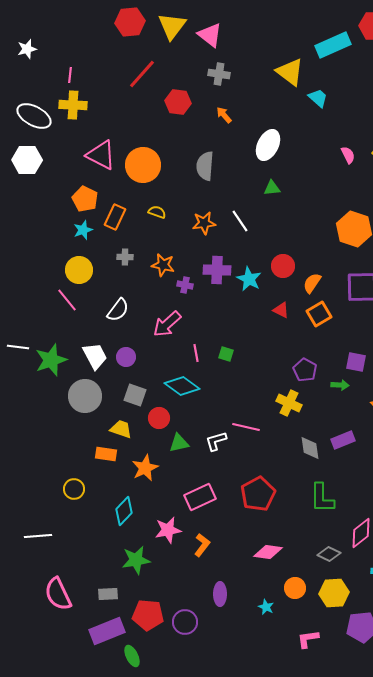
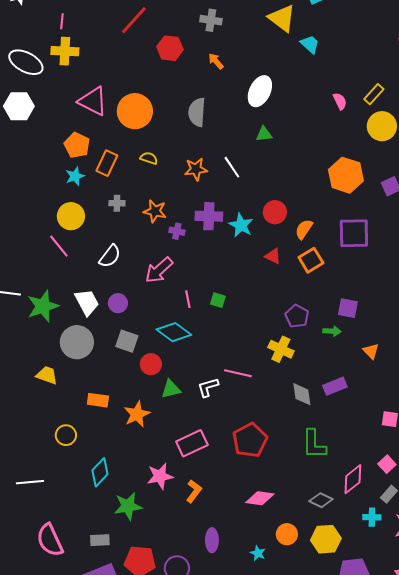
yellow trapezoid: (121, 429) -> (47, 375), moved
cyan diamond: (124, 511) -> (100, 472), moved

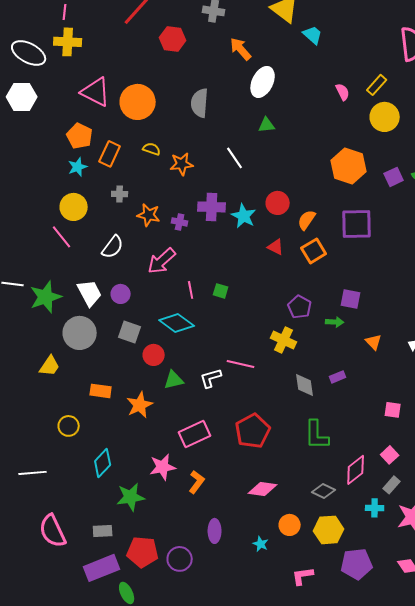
orange arrow: (216, 61) -> (241, 49), moved, size x1.4
orange star: (196, 169) -> (182, 164), moved
orange star: (155, 211) -> (149, 215), moved
yellow trapezoid: (47, 375) -> (50, 366), turned 105
purple rectangle: (335, 386) -> (338, 377), size x0.7

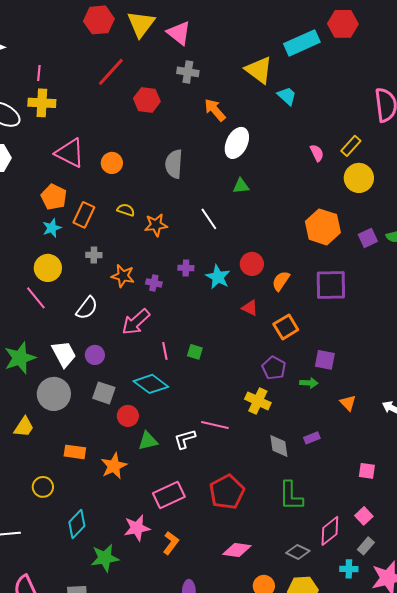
orange circle: (138, 102) -> (112, 163), size x0.6
purple cross: (212, 207) -> (186, 268), size x0.6
orange square: (314, 251) -> (286, 327), moved

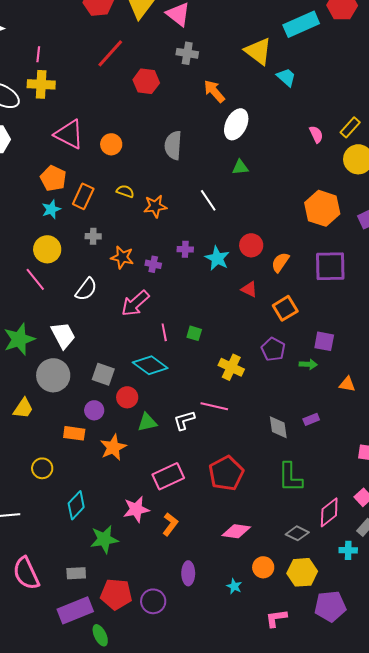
purple circle: (95, 355) -> (94, 410), moved
yellow cross: (258, 401) -> (231, 367), moved
orange triangle: (348, 403) -> (347, 384), turned -36

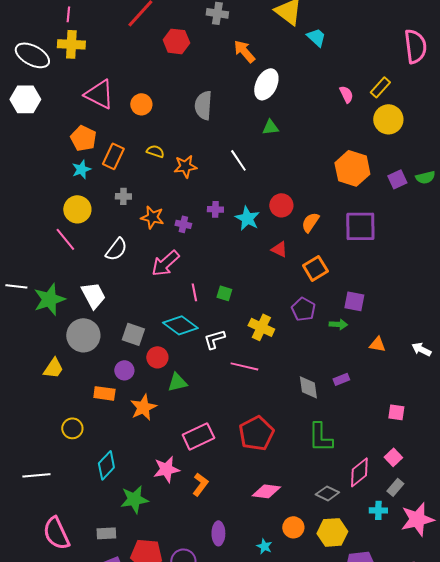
white L-shape: (184, 420) -> (214, 339), moved

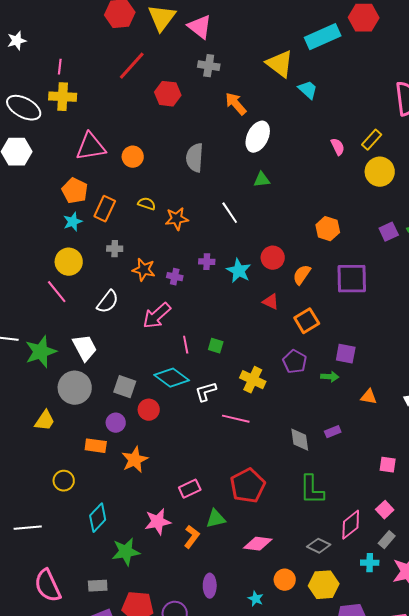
pink triangle: (99, 94) -> (91, 147), turned -36
orange hexagon: (352, 168) -> (328, 229), moved, size x0.7
green triangle: (177, 382) -> (216, 519), moved
pink rectangle: (198, 436) -> (190, 489), size x0.7

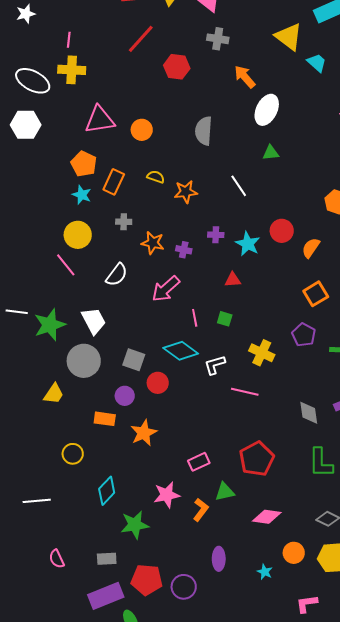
cyan star: (73, 222) -> (82, 195), turned -30
red triangle: (271, 302) -> (233, 280), moved, turned -30
pink semicircle: (48, 586) -> (57, 559), size x0.6

